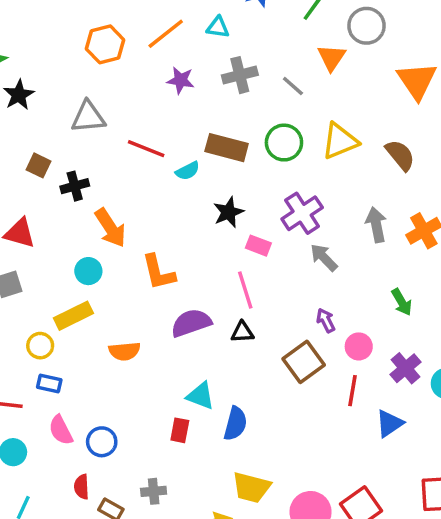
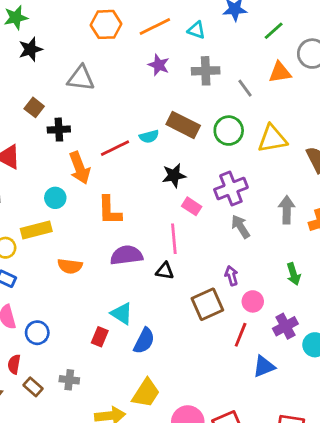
orange triangle: (332, 58) -> (280, 72), turned 35
red line: (146, 149) -> (115, 148), moved, turned -60
yellow trapezoid: (251, 487) -> (146, 393), turned -84

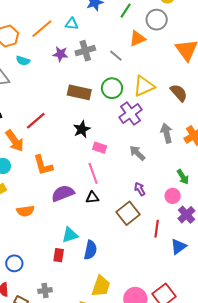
purple star: (159, 65) -> (60, 54), moved
cyan semicircle: (149, 136) -> (23, 61), moved, turned 48
purple cross: (231, 188) -> (130, 114), moved
pink circle: (253, 301) -> (173, 196), moved
cyan triangle: (122, 313) -> (70, 235), turned -36

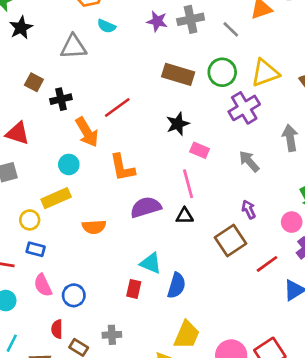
red line: (157, 229) -> (267, 264), turned 42
cyan triangle: (70, 235) -> (151, 263), turned 36

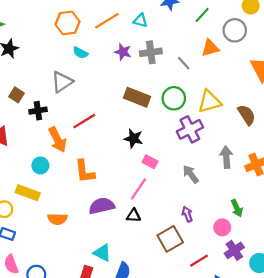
gray triangle: (73, 47) -> (62, 82), moved, turned -35
black star: (178, 124) -> (134, 138), turned 30
pink line: (188, 184) -> (138, 189), turned 45
yellow rectangle: (56, 198) -> (28, 193), turned 40

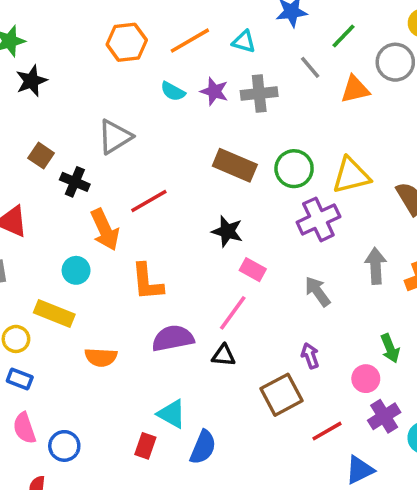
cyan semicircle: (80, 53) -> (173, 91), moved
gray line: (184, 63) -> (310, 67), moved
black cross: (38, 111) -> (75, 182), turned 30

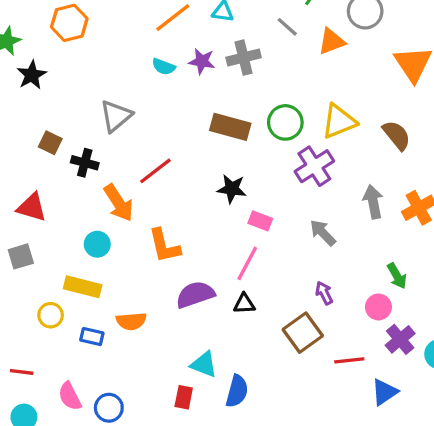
orange hexagon: (127, 42) -> (69, 23), moved
blue rectangle: (20, 379) -> (92, 337), moved
red line: (327, 431) -> (349, 360), turned 32

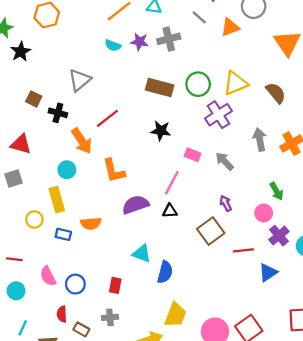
pink rectangle: (260, 221) -> (193, 155), moved
yellow rectangle: (83, 287) -> (57, 200), turned 60
red rectangle: (184, 397) -> (115, 285), moved

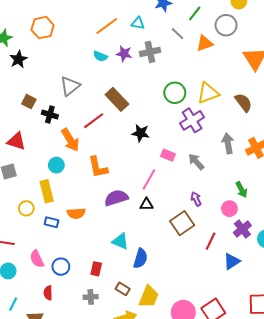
brown rectangle: (160, 87) -> (117, 99), moved, turned 30
red line: (243, 250) -> (211, 241), turned -60
brown rectangle: (81, 329) -> (123, 289), moved

